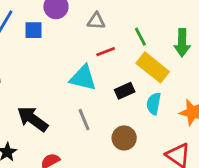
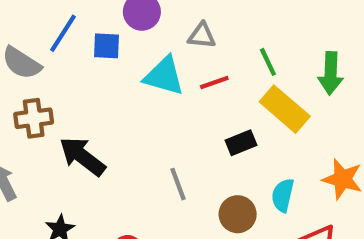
cyan triangle: (83, 78) -> (164, 76), moved
cyan semicircle: (154, 104) -> (283, 195), moved
black arrow: (33, 119) -> (82, 156), moved

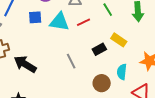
blue square: (107, 46) -> (35, 17), moved
yellow rectangle: (285, 109) -> (119, 40), moved, size x0.7
gray line: (178, 184) -> (71, 61), moved

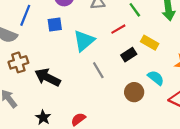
cyan triangle: (59, 22) -> (84, 41), moved, turned -45
red line: (83, 22) -> (118, 29), moved
cyan semicircle: (122, 72) -> (156, 78), turned 126

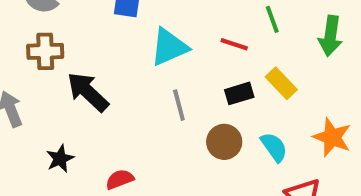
red line: (118, 29) -> (234, 44), turned 32
brown circle: (134, 92) -> (224, 142), moved

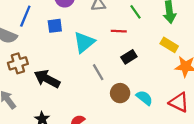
yellow rectangle: (281, 83) -> (169, 45), moved
brown circle: (224, 142) -> (120, 93), moved
cyan semicircle: (274, 147) -> (144, 98), moved

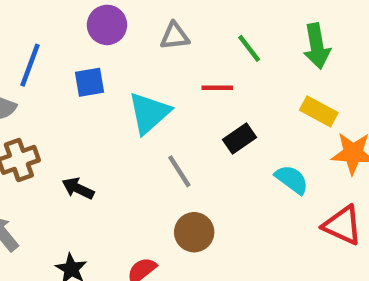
black arrow: (47, 79) -> (78, 188), size x0.6
brown circle: (120, 93) -> (194, 232), moved
cyan semicircle: (144, 98) -> (292, 179), moved

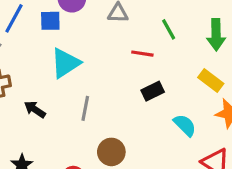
blue square: (90, 82) -> (50, 21), moved
cyan triangle: (149, 113) -> (65, 63), moved
gray line: (179, 171) -> (85, 108), moved, turned 35

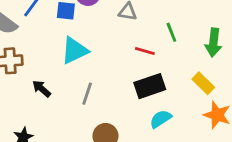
black rectangle: (153, 91) -> (150, 86), size x1.5
cyan semicircle: (185, 125) -> (161, 119), moved, turned -85

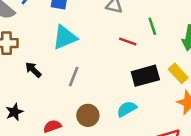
black rectangle: (150, 86) -> (145, 76), moved
cyan semicircle: (161, 119) -> (127, 109), moved

